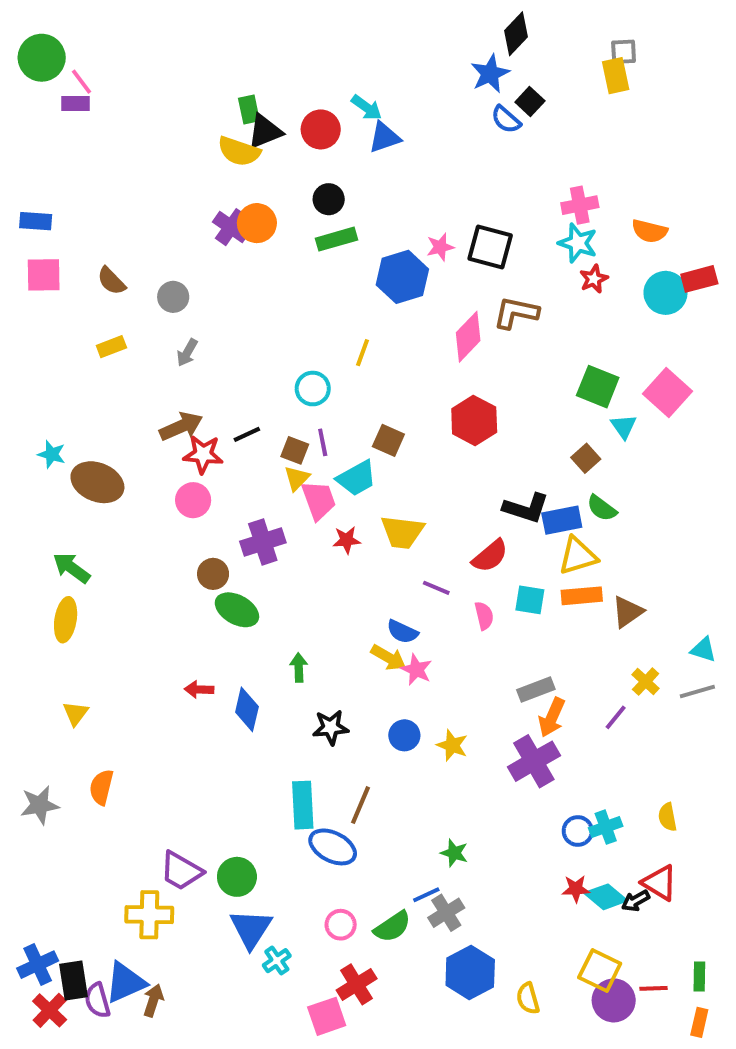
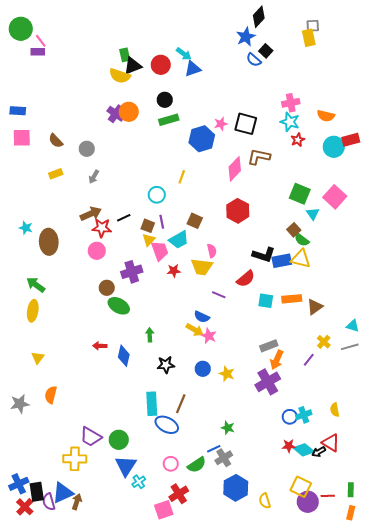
brown ellipse: (97, 482) -> (49, 242), turned 65
green semicircle: (602, 508) -> (302, 240), moved
yellow triangle: (578, 556) -> (301, 259), moved, turned 30
pink semicircle: (484, 616) -> (212, 251), moved

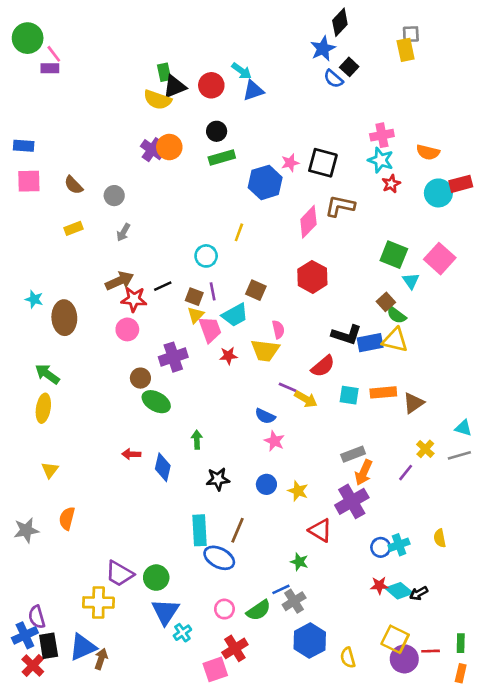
yellow arrow: (195, 330) -> (306, 399), moved
red triangle: (331, 443) -> (320, 530), moved
purple semicircle: (49, 502) -> (37, 617), moved

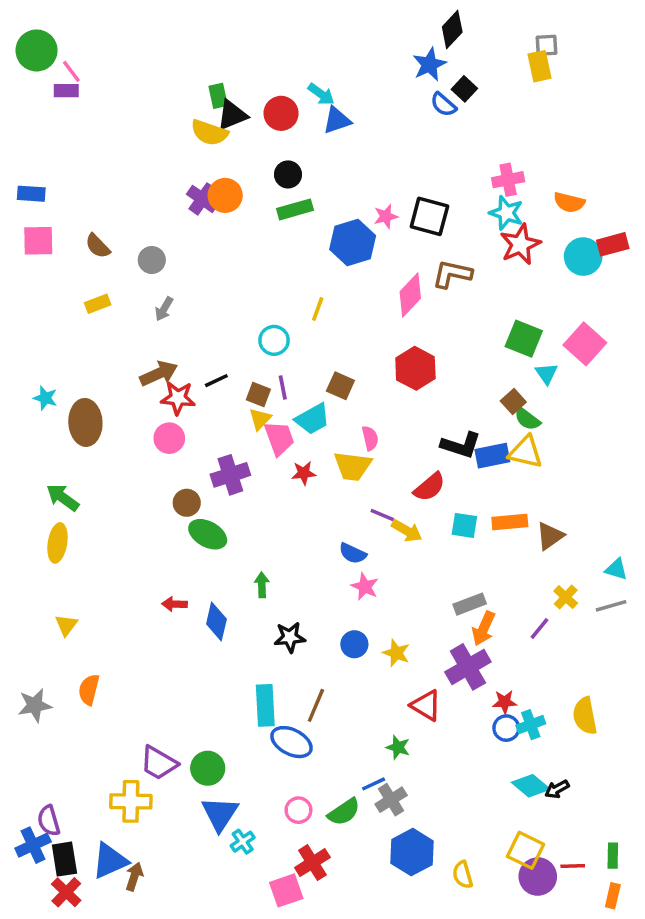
red star: (391, 184) -> (520, 244), size x1.6
yellow semicircle: (440, 538) -> (585, 716), size x1.5
red star: (379, 585) -> (505, 702), moved
red cross: (33, 665) -> (66, 892), moved

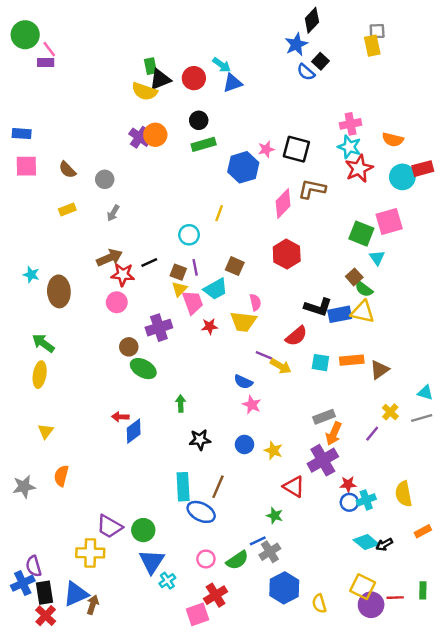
pink square: (585, 344) -> (389, 222), moved, turned 32
blue diamond: (216, 622) -> (134, 431), moved, turned 40
orange rectangle: (613, 896) -> (423, 531), moved, turned 49

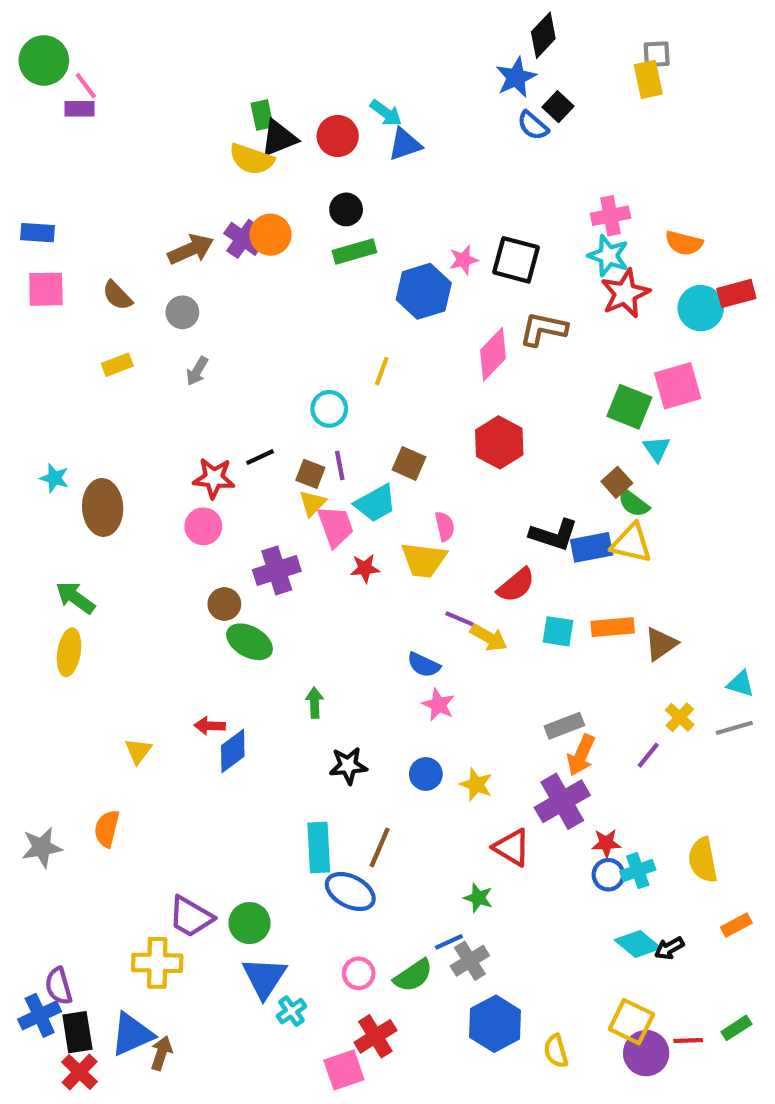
brown arrow: (110, 258) -> (191, 249), moved
yellow triangle: (46, 431) -> (138, 751), moved
green rectangle: (423, 590) -> (736, 1028), turned 56

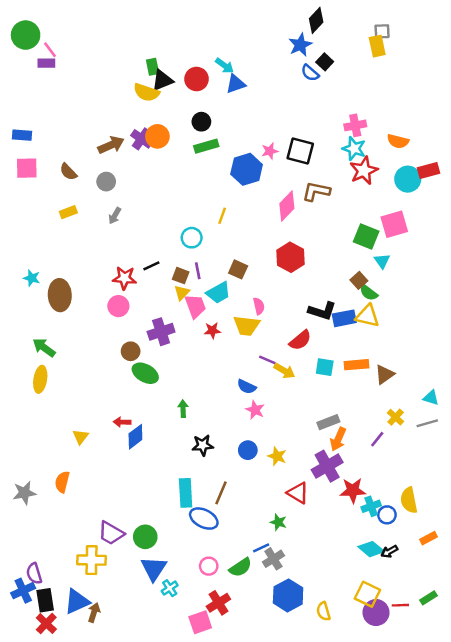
red star: (606, 843) -> (353, 490), size x1.5
blue circle: (608, 875) -> (387, 515), moved

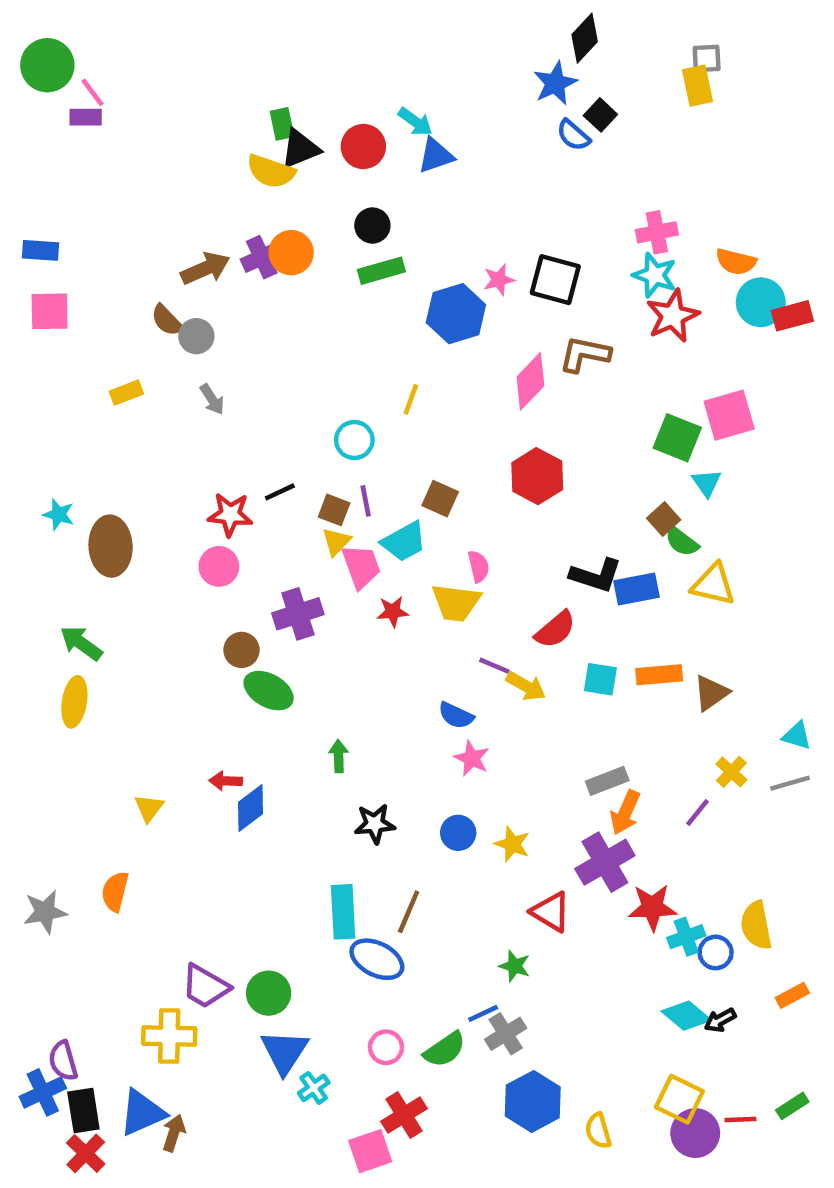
purple cross: (142, 139) -> (262, 257), turned 30
brown semicircle: (68, 172) -> (167, 320), moved
cyan circle: (408, 179) -> (761, 302), moved
gray arrow: (115, 216) -> (212, 399), turned -63
yellow triangle: (367, 316) -> (713, 584), moved

